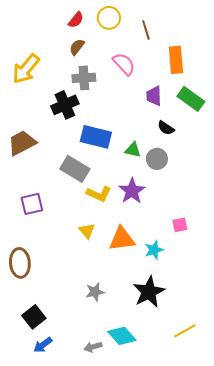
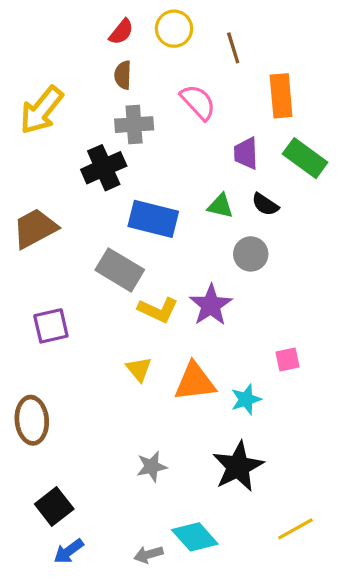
brown semicircle: (77, 47) -> (123, 75), turned -36
green triangle: (133, 150) -> (220, 206), moved

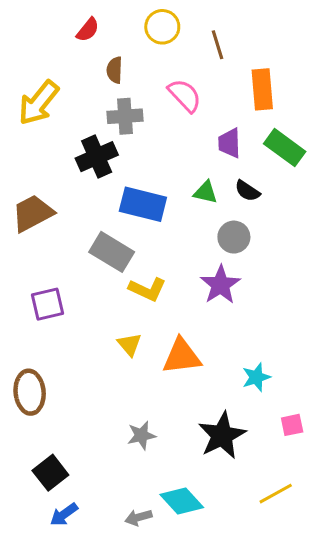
red semicircle: (121, 32) -> (88, 30), moved
purple star: (211, 305) -> (220, 285), moved
pink square: (287, 359) -> (292, 425), moved
cyan star: (246, 399) -> (256, 377), moved

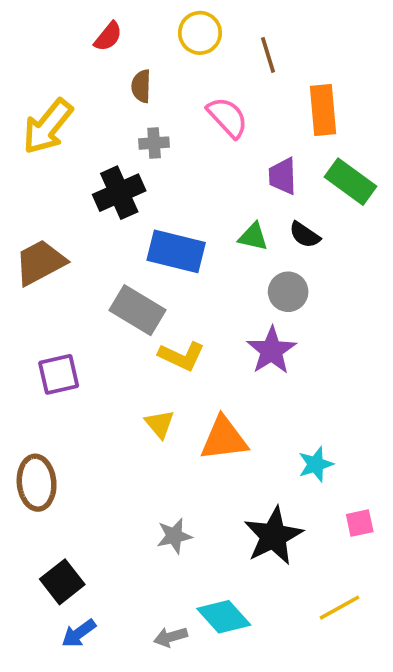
gray cross: (125, 116) -> (154, 143), size x0.7

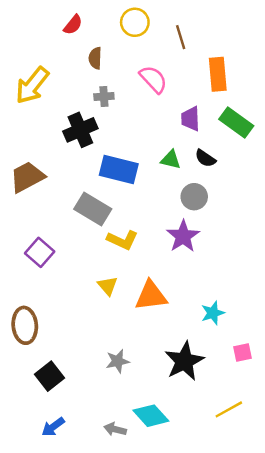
purple square: (59, 374) -> (40, 252), turned -36
black square: (62, 582) -> (49, 376), moved
gray arrow: (171, 637) -> (115, 429), turned 30

